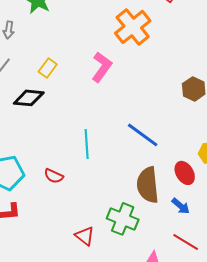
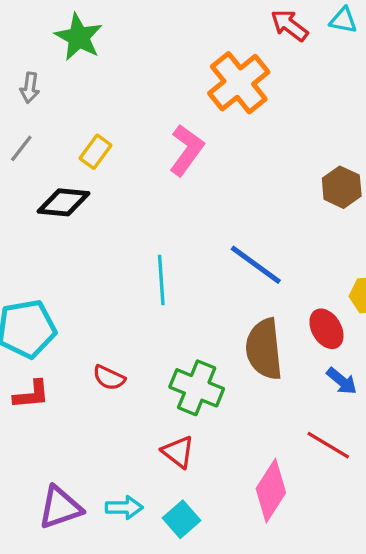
red semicircle: (54, 176) -> (109, 378), moved
blue arrow: (181, 206) -> (342, 381), moved
green cross: (123, 219) -> (197, 388), moved
red triangle: (85, 236) -> (178, 452), moved

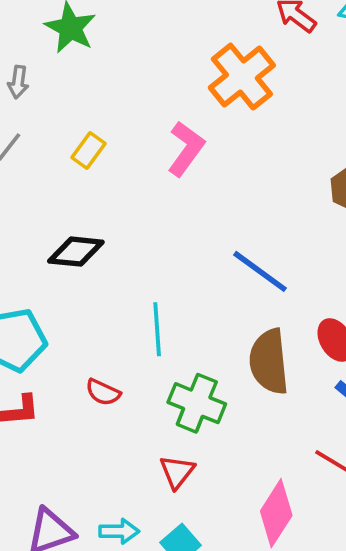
black diamond: (63, 202) -> (76, 252), moved
cyan line: (161, 280) -> (157, 329), moved
red triangle: (178, 452) -> (177, 472), turned 30

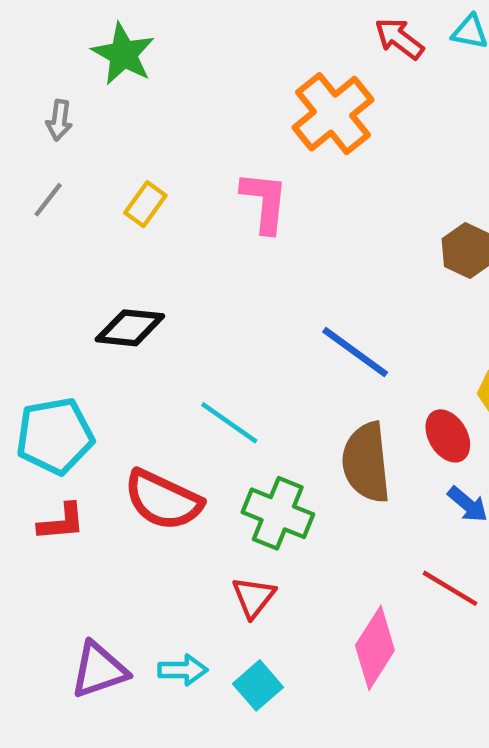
pink L-shape: (186, 149) -> (265, 202), turned -30
cyan line: (157, 329) -> (229, 423), turned -51
red semicircle: (103, 392) -> (163, 500), size x1.8

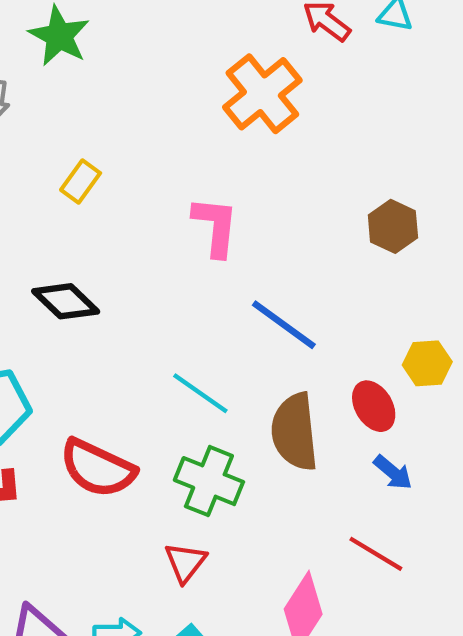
pink L-shape: (265, 202) -> (215, 226), moved
black diamond: (130, 328) -> (66, 301), turned 38
cyan line: (229, 423) -> (200, 393), moved

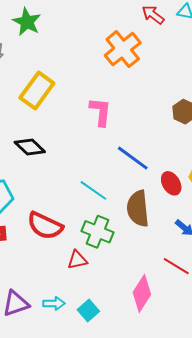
yellow rectangle: (81, 181) -> (37, 90), size x1.8
red ellipse: (374, 406) -> (171, 183), moved
red triangle: (185, 562) -> (77, 260), moved, turned 40

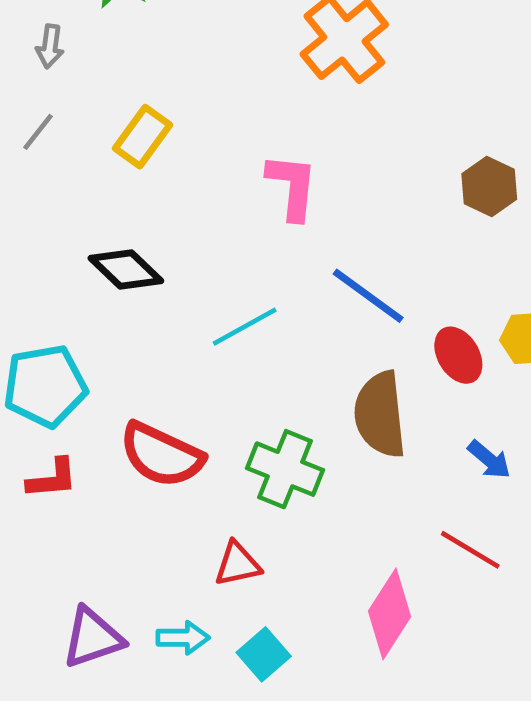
yellow rectangle: (37, 90) -> (143, 137), size x0.7
cyan line: (93, 190) -> (245, 327), moved, turned -64
red triangle: (77, 260) -> (238, 564), moved

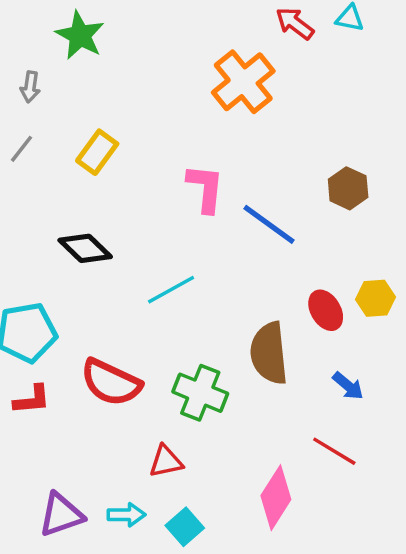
blue line: (368, 296) -> (269, 224), moved

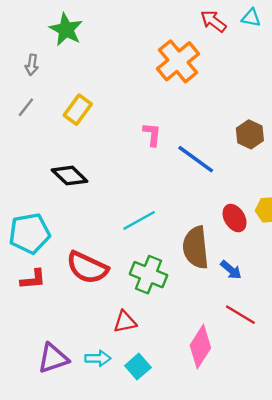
pink L-shape: (205, 188) -> (152, 134), size x0.7
cyan line: (171, 290) -> (139, 220), moved
blue arrow: (348, 386) -> (231, 270), moved

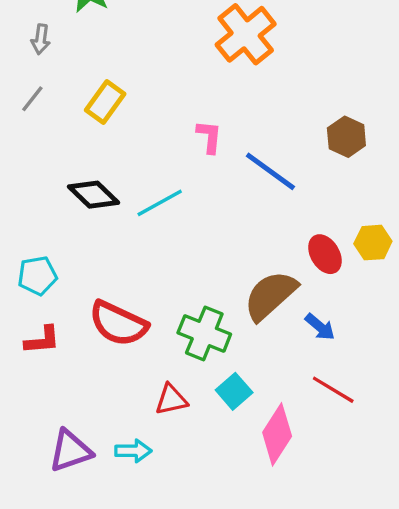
cyan line: (139, 220) -> (160, 203), moved
cyan pentagon: (29, 233) -> (37, 276), size x0.7
brown semicircle: (196, 248) -> (270, 295), turned 54
cyan square: (138, 367) -> (234, 391), moved

